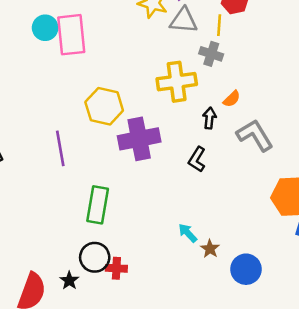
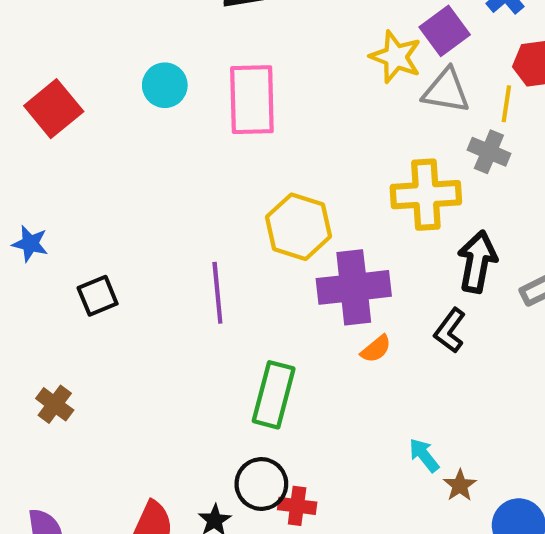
cyan circle: (45, 28) -> (165, 85), moved
orange semicircle: (232, 99) -> (376, 349), moved
black arrow: (210, 118) -> (477, 262), size x1.6

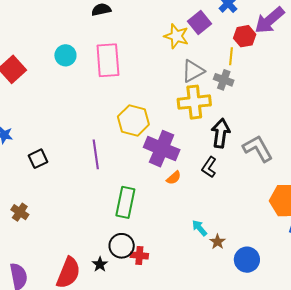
gray triangle: (446, 91) -> (193, 71), moved, turned -35
purple cross: (354, 287) -> (162, 149), turned 32

